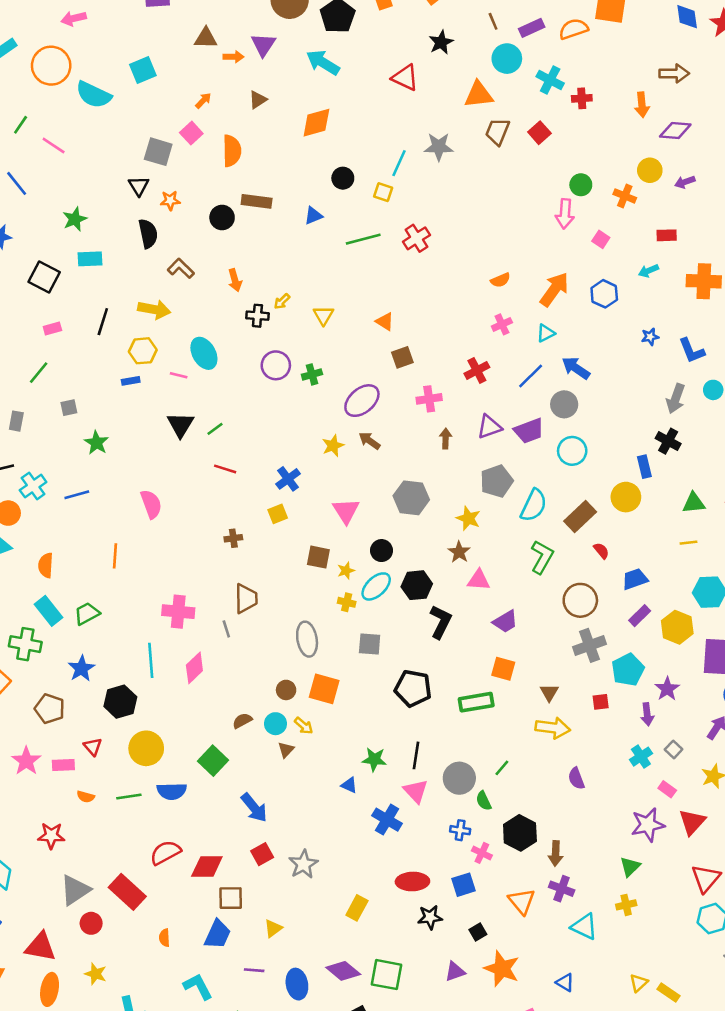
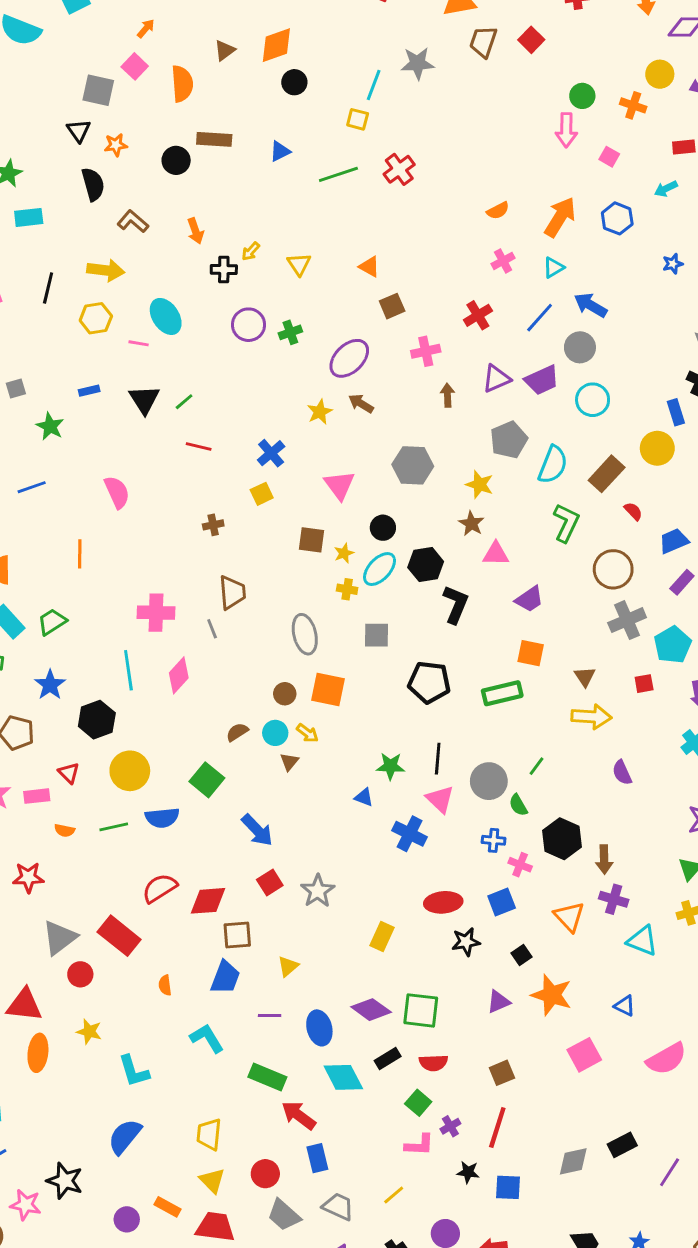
brown triangle: (258, 100) -> (225, 50), moved
black circle: (343, 178) -> (294, 82), moved
blue rectangle: (131, 381) -> (89, 391), moved

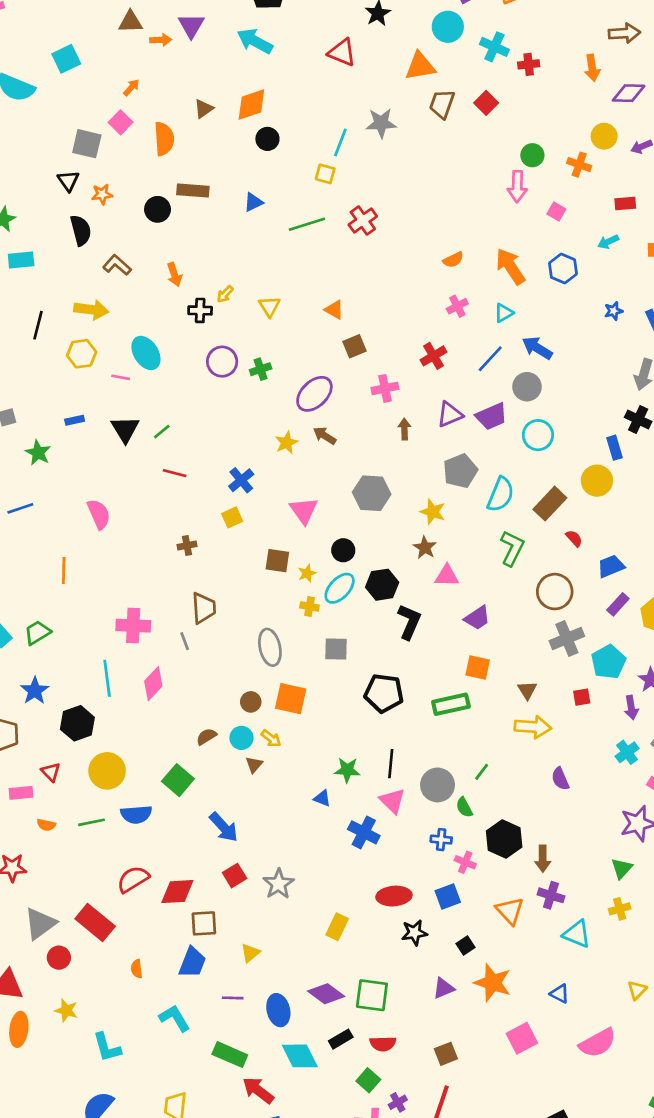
orange arrow: (560, 217) -> (510, 266), turned -66

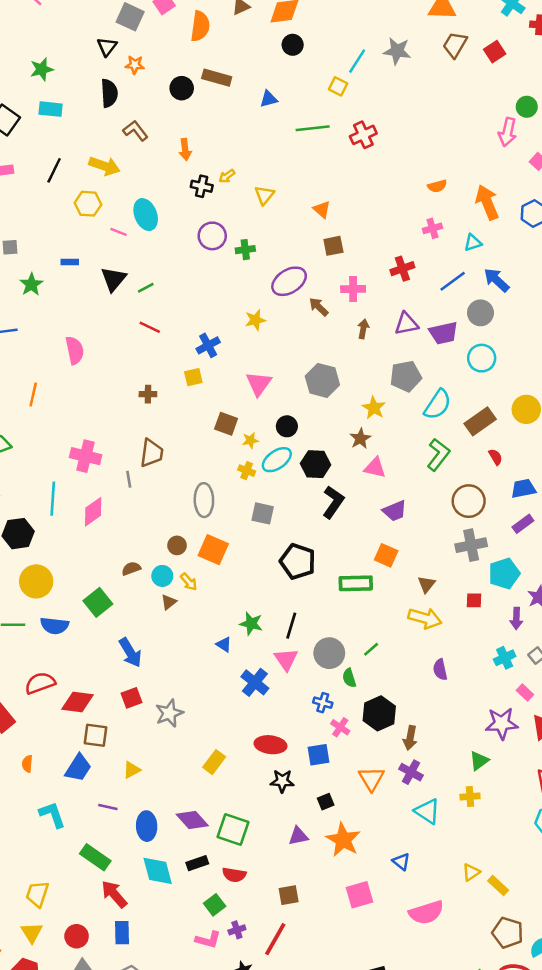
brown arrow: (325, 436) -> (319, 307), moved

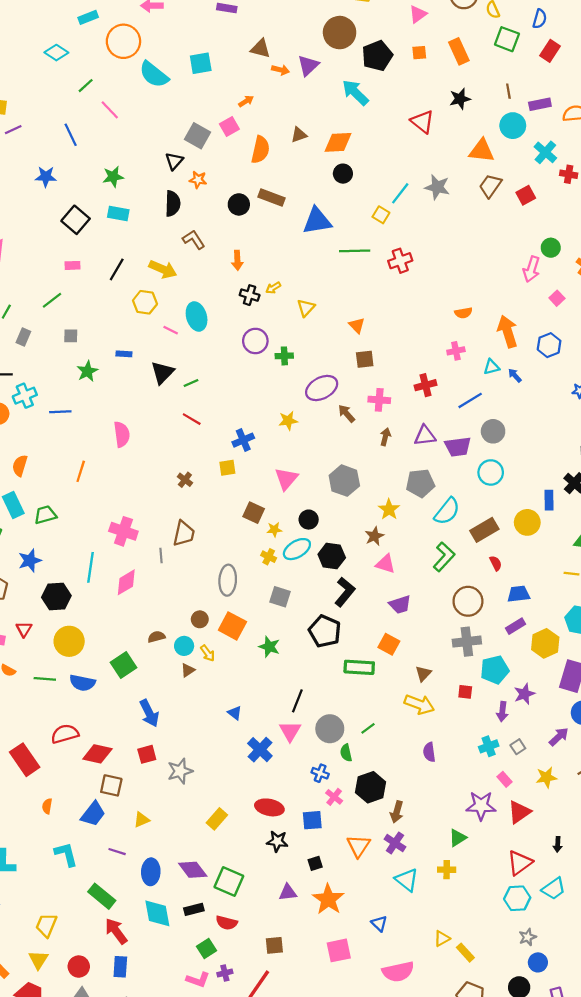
blue triangle: (269, 99) -> (317, 221), size x1.8
blue arrow: (497, 280) -> (515, 375), moved, size x0.6
brown cross: (148, 394) -> (185, 480), turned 32
black pentagon: (298, 561) -> (325, 631), moved
green star: (251, 624) -> (269, 647), moved

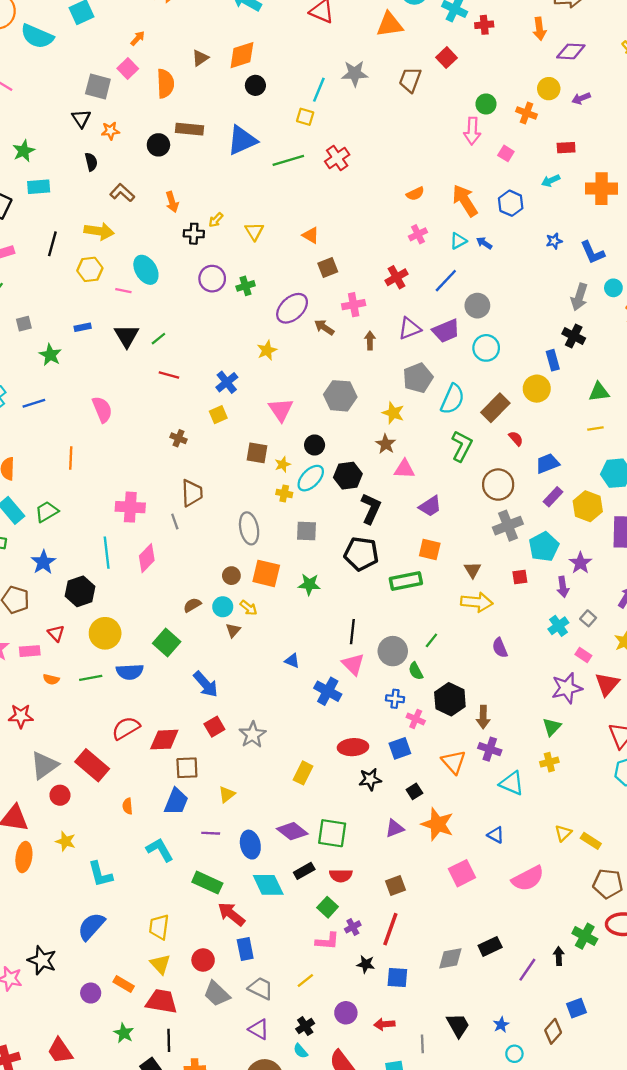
brown trapezoid: (490, 186) -> (410, 80), moved
black semicircle: (173, 204) -> (91, 162), size x0.7

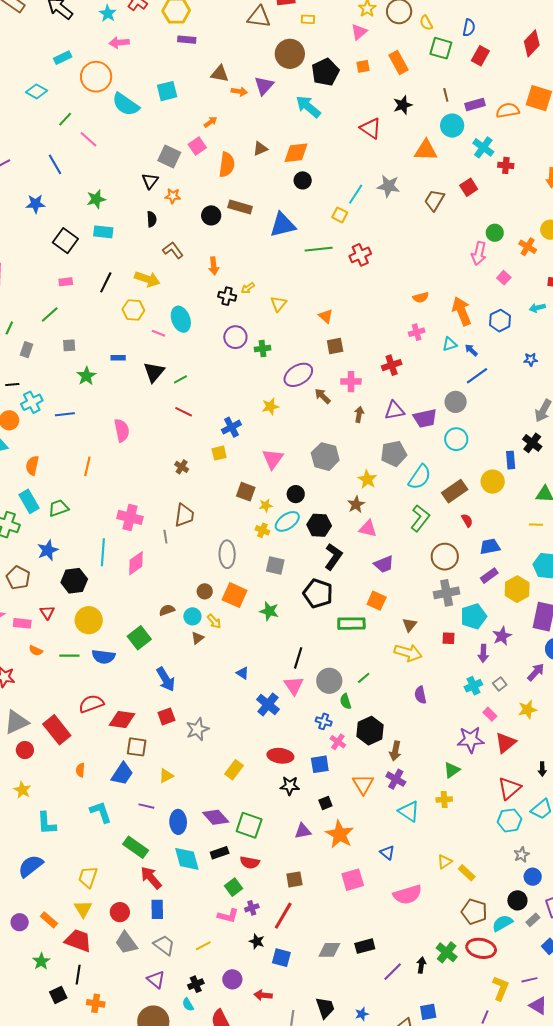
blue line: (446, 281) -> (477, 376), moved

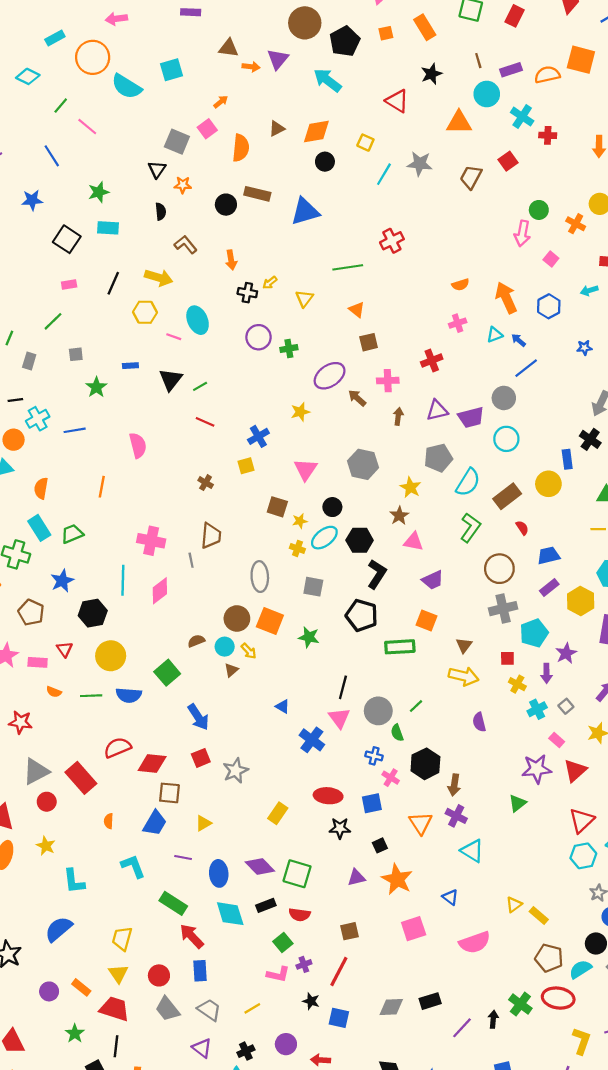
yellow square: (340, 215) -> (365, 143), moved
green line: (319, 249) -> (348, 267), moved
brown circle: (205, 591) -> (237, 618), size x1.5
yellow cross: (444, 799) -> (517, 684), moved, turned 35

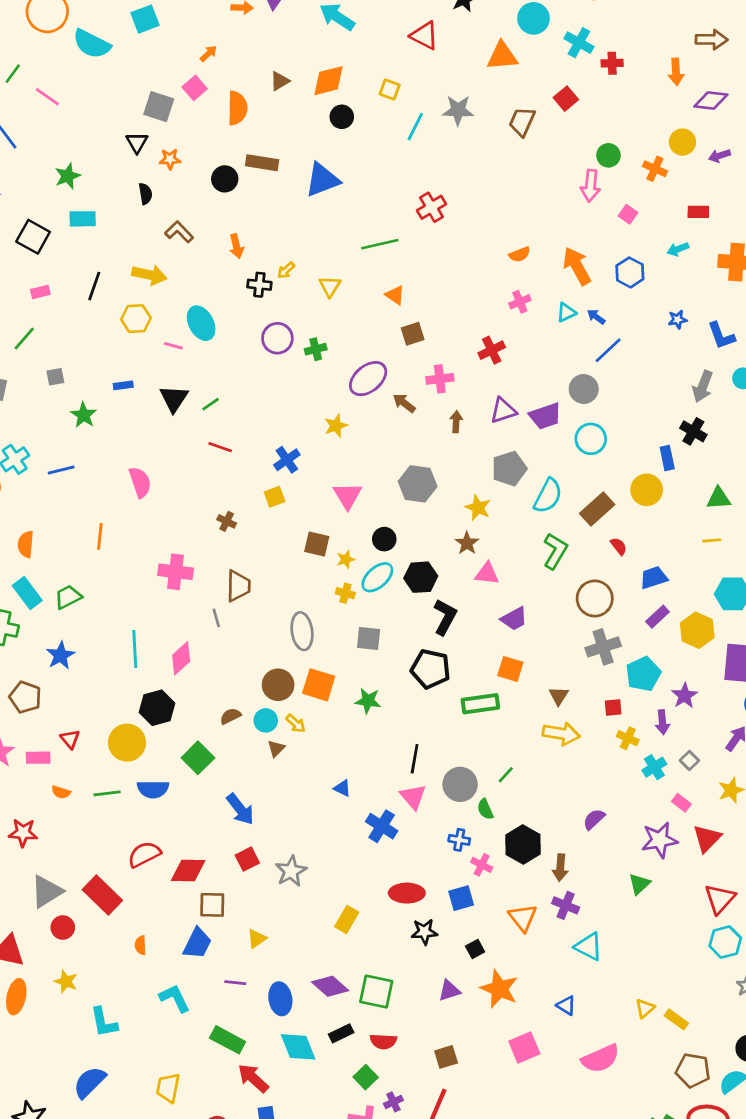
pink cross: (151, 541) -> (176, 572), moved
black hexagon: (93, 613) -> (157, 708), moved
purple semicircle: (479, 722) -> (594, 819), moved, turned 66

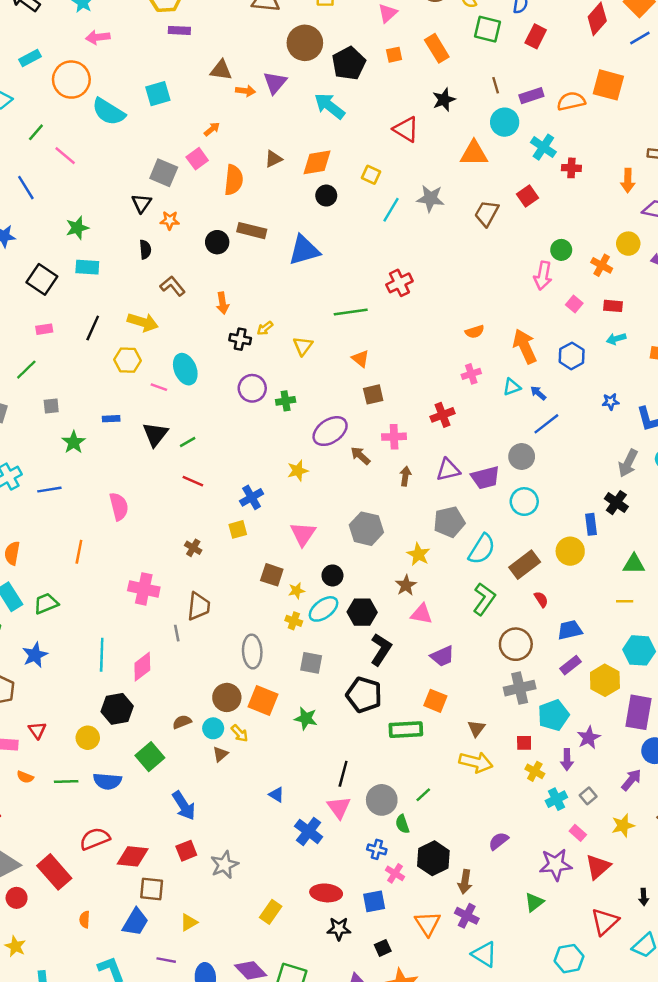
red rectangle: (698, 212) -> (613, 306), moved
yellow circle: (127, 743) -> (88, 738), size x0.7
cyan hexagon: (725, 942) -> (569, 959), moved

